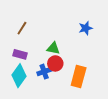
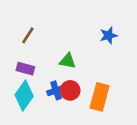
red circle: (55, 63) -> (70, 90), moved

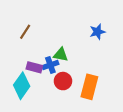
purple rectangle: (25, 69) -> (34, 67), moved
blue cross: (56, 90) -> (50, 65), moved

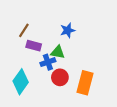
blue star: (97, 32) -> (68, 30), moved
purple rectangle: (34, 67) -> (34, 46), moved

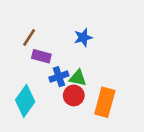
green triangle: (58, 52) -> (78, 78), moved

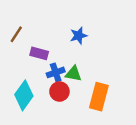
brown line: (29, 37) -> (16, 34), moved
red circle: (74, 95) -> (59, 92), moved

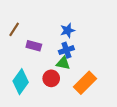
blue cross: (56, 72) -> (66, 50), moved
orange rectangle: (99, 97) -> (85, 83), turned 30

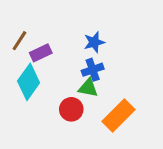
purple rectangle: (34, 46) -> (41, 53), moved, turned -40
cyan diamond: (21, 82) -> (29, 82), moved

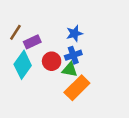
red circle: (71, 109) -> (52, 61), moved
orange rectangle: (119, 115) -> (77, 88), moved

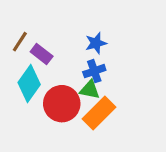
purple rectangle: (32, 42) -> (42, 54), turned 63
red circle: (52, 61) -> (62, 104), moved, size x1.5

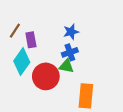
purple rectangle: (42, 54) -> (31, 40), turned 42
orange rectangle: (99, 113) -> (86, 96), moved, turned -40

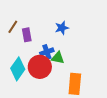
blue cross: (70, 52) -> (47, 52), moved
cyan diamond: (22, 62) -> (18, 69), moved

